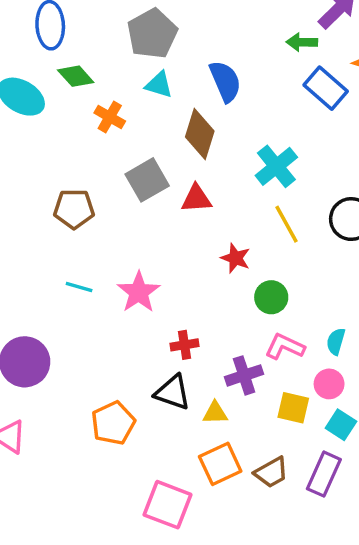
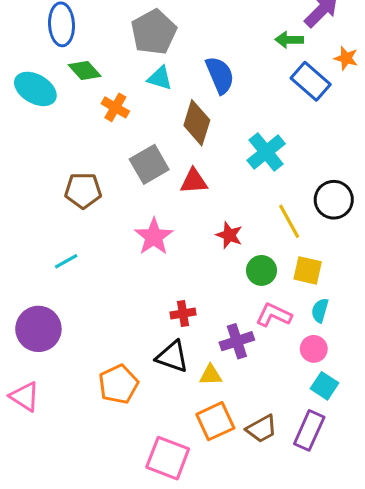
yellow line: (287, 224) -> (289, 221), moved
cyan line: (79, 287) -> (66, 261), moved, turned -45
pink star: (139, 292) -> (154, 237), moved
yellow square: (293, 408) -> (308, 270), moved

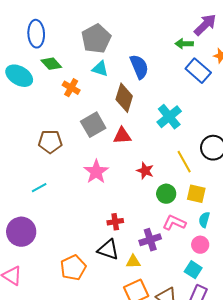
cyan square: (325, 386) -> (193, 270), moved

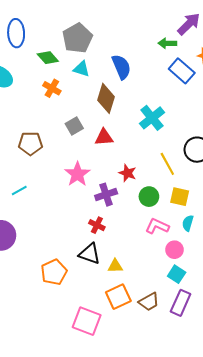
green diamond: (51, 64) -> (48, 58), moved
gray square: (93, 125) -> (74, 126), size x0.7
red cross: (115, 222) -> (97, 225), turned 35
purple cross: (150, 240) -> (106, 195), moved
pink circle: (200, 245) -> (174, 250), moved

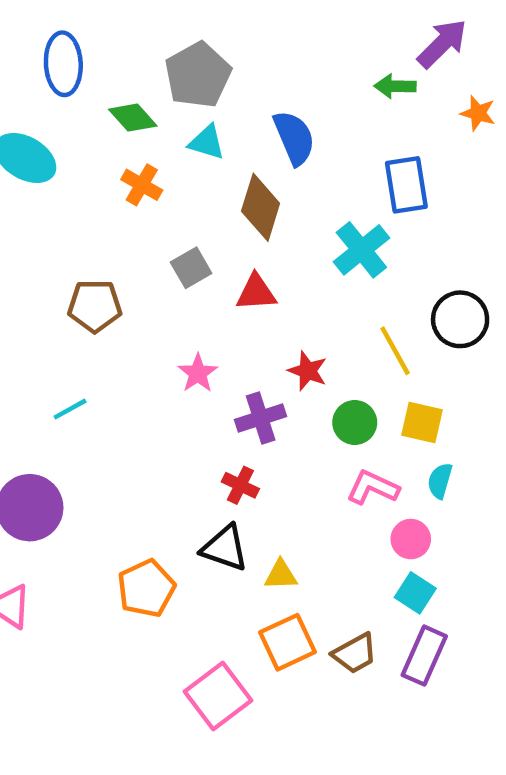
blue rectangle: (182, 71) -> (406, 185), moved, turned 40
pink star: (77, 174) -> (198, 373), size x0.7
pink square: (87, 321) -> (218, 696), turned 32

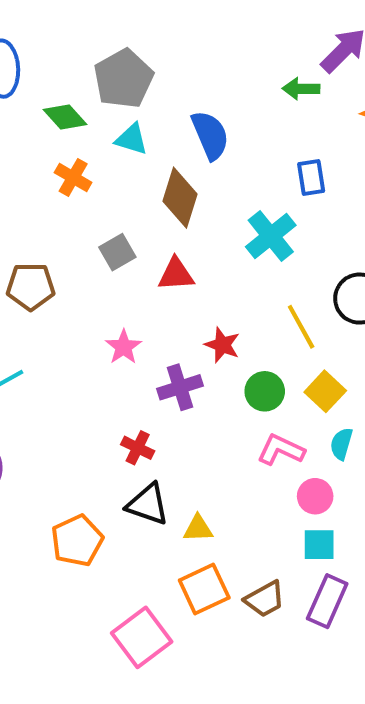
blue rectangle: (406, 185) -> (311, 178), size x0.7
yellow square: (422, 422) -> (325, 391), turned 30
red cross: (240, 485) -> (138, 448), moved
cyan square: (415, 593) -> (319, 545), turned -33

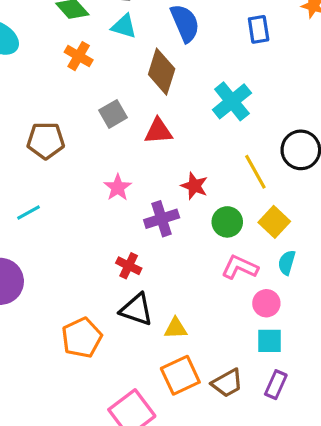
blue rectangle: (311, 178) -> (259, 29), moved
purple rectangle: (327, 601) -> (276, 385), size x0.7

